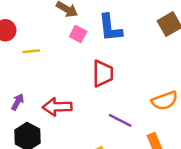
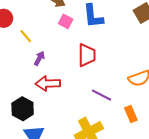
yellow line: (31, 51) -> (26, 36), turned 56
purple arrow: (18, 102) -> (39, 58), moved

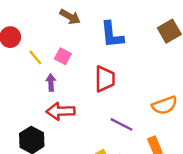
pink square: (66, 21) -> (63, 56), moved
purple arrow: (39, 58) -> (51, 83), turned -32

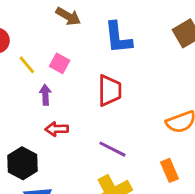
red arrow: (60, 111) -> (57, 129), size x0.7
purple line: (121, 124) -> (112, 149), moved

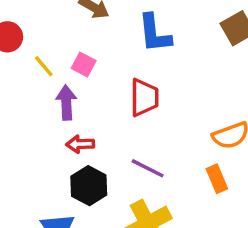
purple arrow: (45, 95) -> (66, 103), size x1.4
black hexagon: (22, 163) -> (89, 186), moved
orange rectangle: (169, 170) -> (217, 179), moved

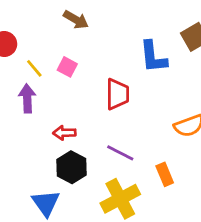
blue L-shape: (155, 33) -> (153, 57), moved
purple arrow: (66, 103) -> (27, 98), moved
orange rectangle: (217, 179) -> (165, 174), moved

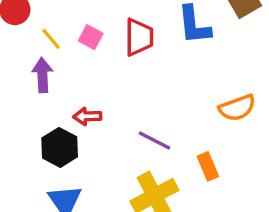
red trapezoid: (117, 94) -> (139, 37), moved
black hexagon: (72, 167) -> (60, 147), moved

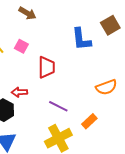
red trapezoid: (139, 37) -> (46, 67), moved
orange rectangle: (208, 166) -> (89, 121), turned 70

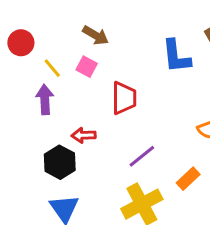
brown arrow: (27, 13) -> (96, 35), moved
purple line: (58, 106) -> (142, 156), turned -66

